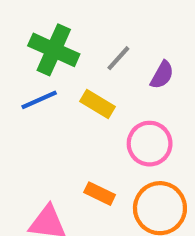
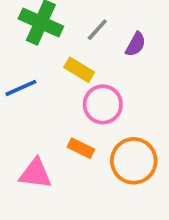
blue line: (39, 100) -> (21, 88), moved
pink circle: (150, 144) -> (103, 104), moved

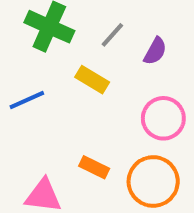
pink circle: (103, 104) -> (163, 118), moved

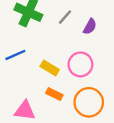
yellow rectangle: (92, 80) -> (50, 68), moved
pink circle: (163, 118) -> (80, 64), moved

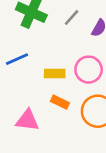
yellow rectangle: (50, 68) -> (55, 73), turned -30

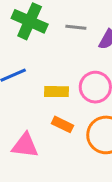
gray line: (72, 18) -> (76, 27), turned 54

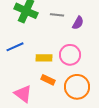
pink triangle: (25, 145) -> (23, 94), turned 30

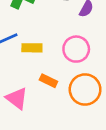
yellow rectangle: (44, 58) -> (32, 48), moved

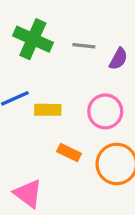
pink triangle: (17, 98) -> (28, 194), moved

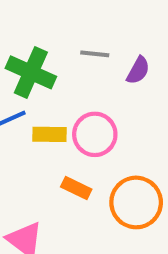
green cross: (33, 39) -> (31, 72), moved
pink circle: (105, 111) -> (95, 134), moved

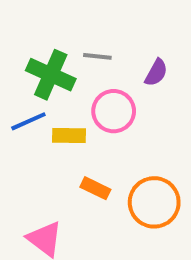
gray line: (95, 54) -> (97, 56), moved
pink circle: (95, 134) -> (114, 111), moved

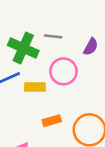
orange rectangle: (95, 188) -> (52, 121), turned -42

